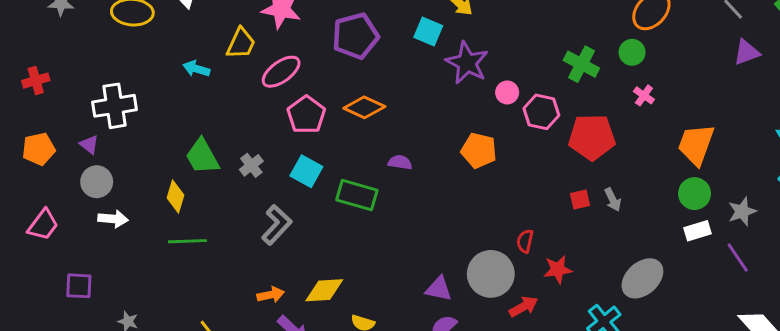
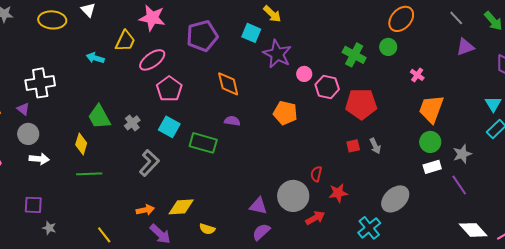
pink cross: (644, 95) -> (417, 75), moved
orange diamond: (364, 107) -> (228, 84), moved, turned 52
purple square: (79, 286) -> (33, 205), moved

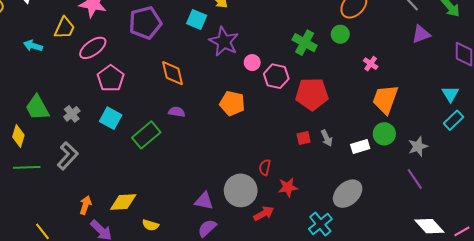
green rectangle: (203, 143) -> (146, 135), turned -56
gray L-shape: (149, 163) -> (68, 156), moved
white rectangle: (432, 167) -> (360, 146), moved
orange arrow: (145, 210) -> (85, 205), turned -60

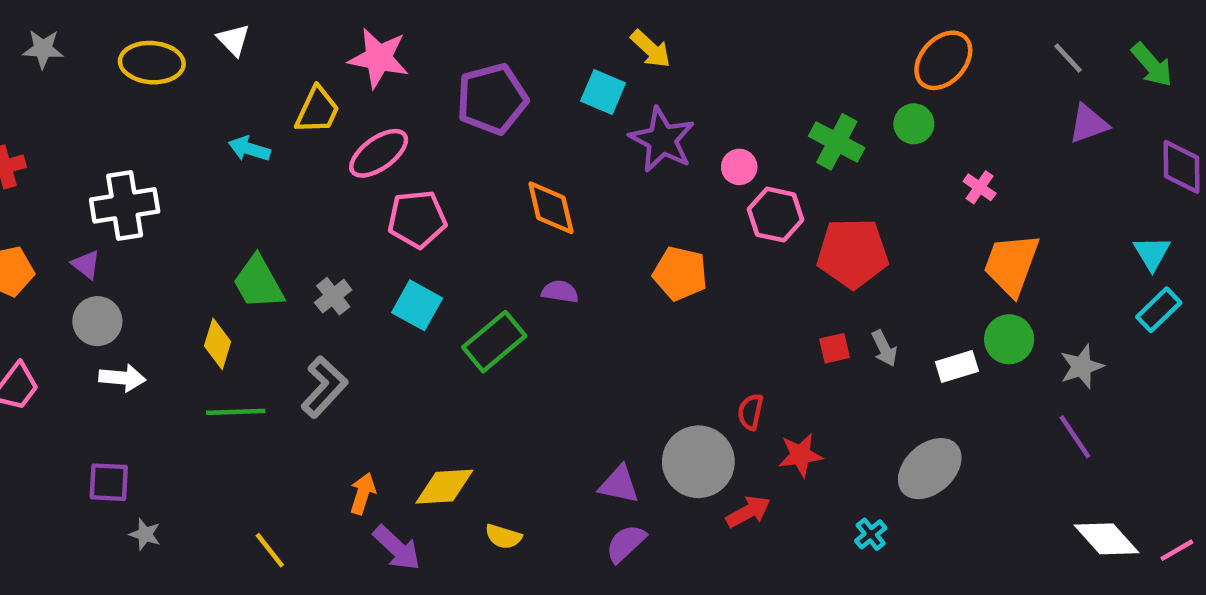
pink circle: (252, 63) -> (739, 167), moved
pink pentagon: (111, 78) -> (417, 219), turned 30
cyan cross: (320, 224) -> (871, 534), size x0.6

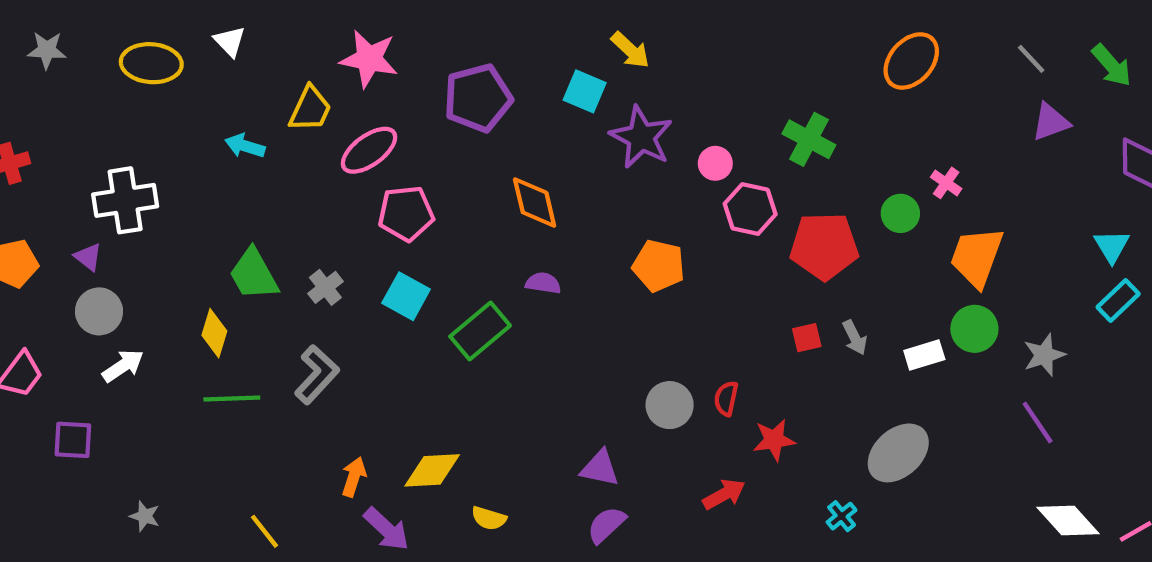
green circle: (914, 124) -> (900, 213), moved
white arrow: (122, 378) -> (123, 366), turned -39
gray circle: (698, 462) -> (670, 405), moved, size x0.7
purple square: (109, 482) -> (73, 440), moved

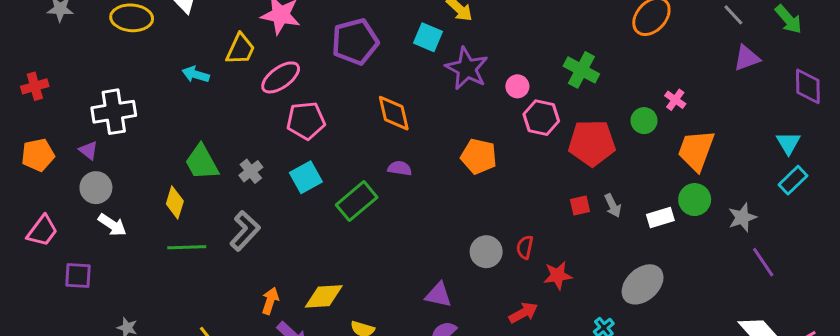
cyan square: (406, 296) -> (306, 177), turned 32
white arrow: (123, 366) -> (112, 225), turned 68
purple line: (1038, 422) -> (763, 262), moved

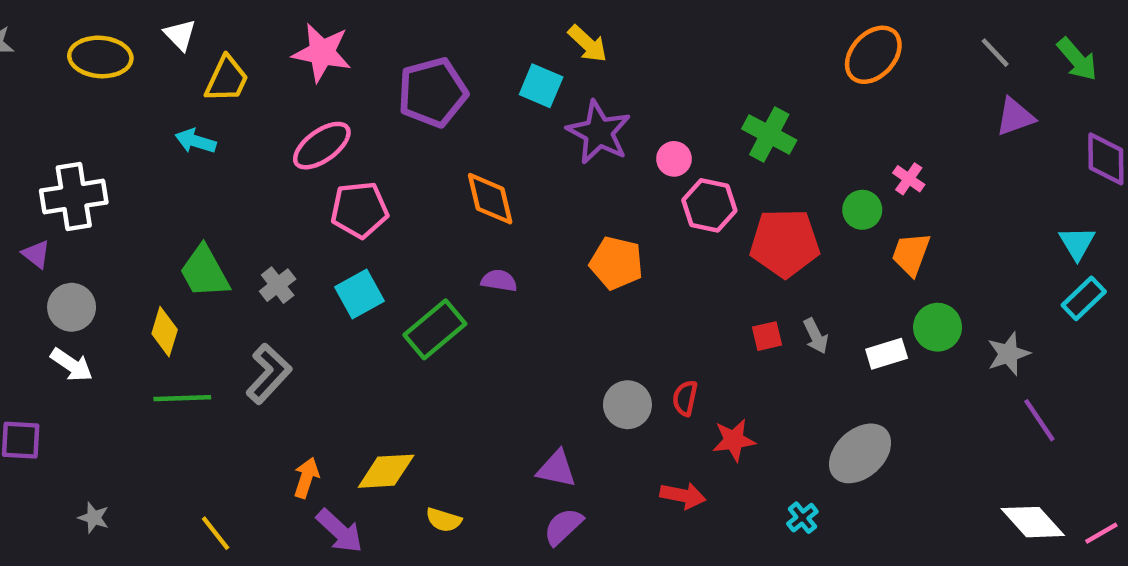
yellow trapezoid: (240, 49) -> (227, 79), moved
orange trapezoid: (696, 150) -> (911, 254), moved, size x0.7
gray circle: (96, 188) -> (72, 307), moved
red arrow: (523, 313) -> (683, 496), turned 40

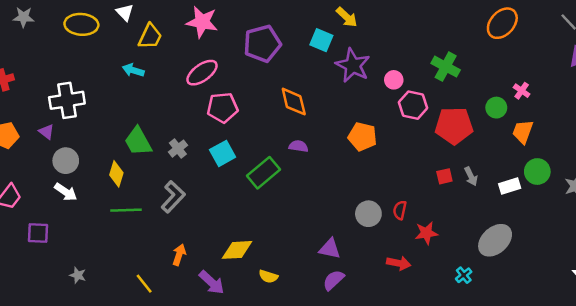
orange arrow: (306, 478) -> (179, 255), moved

